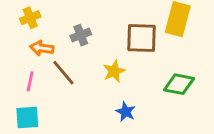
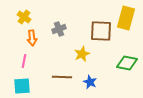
yellow cross: (30, 18) -> (24, 17), turned -32
orange arrow: (42, 48) -> (32, 38), turned -105
brown line: (63, 73) -> (62, 77), moved, turned -48

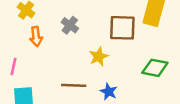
gray cross: (59, 29) -> (70, 25), turned -32
pink line: (24, 61) -> (14, 67), moved

